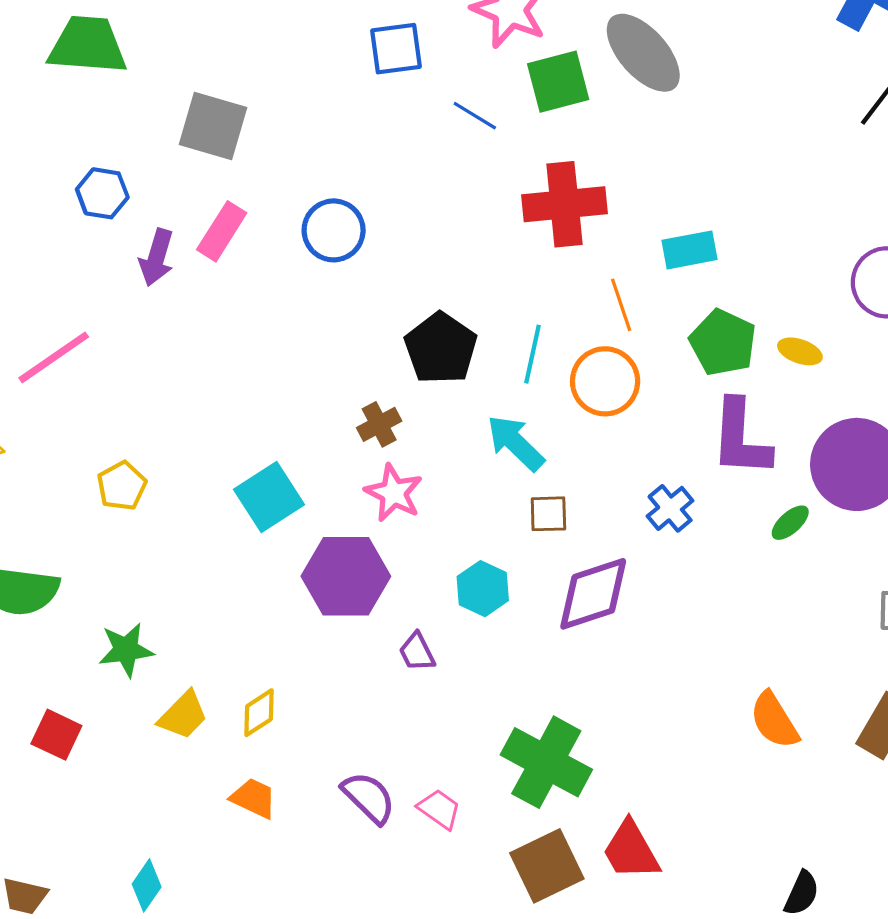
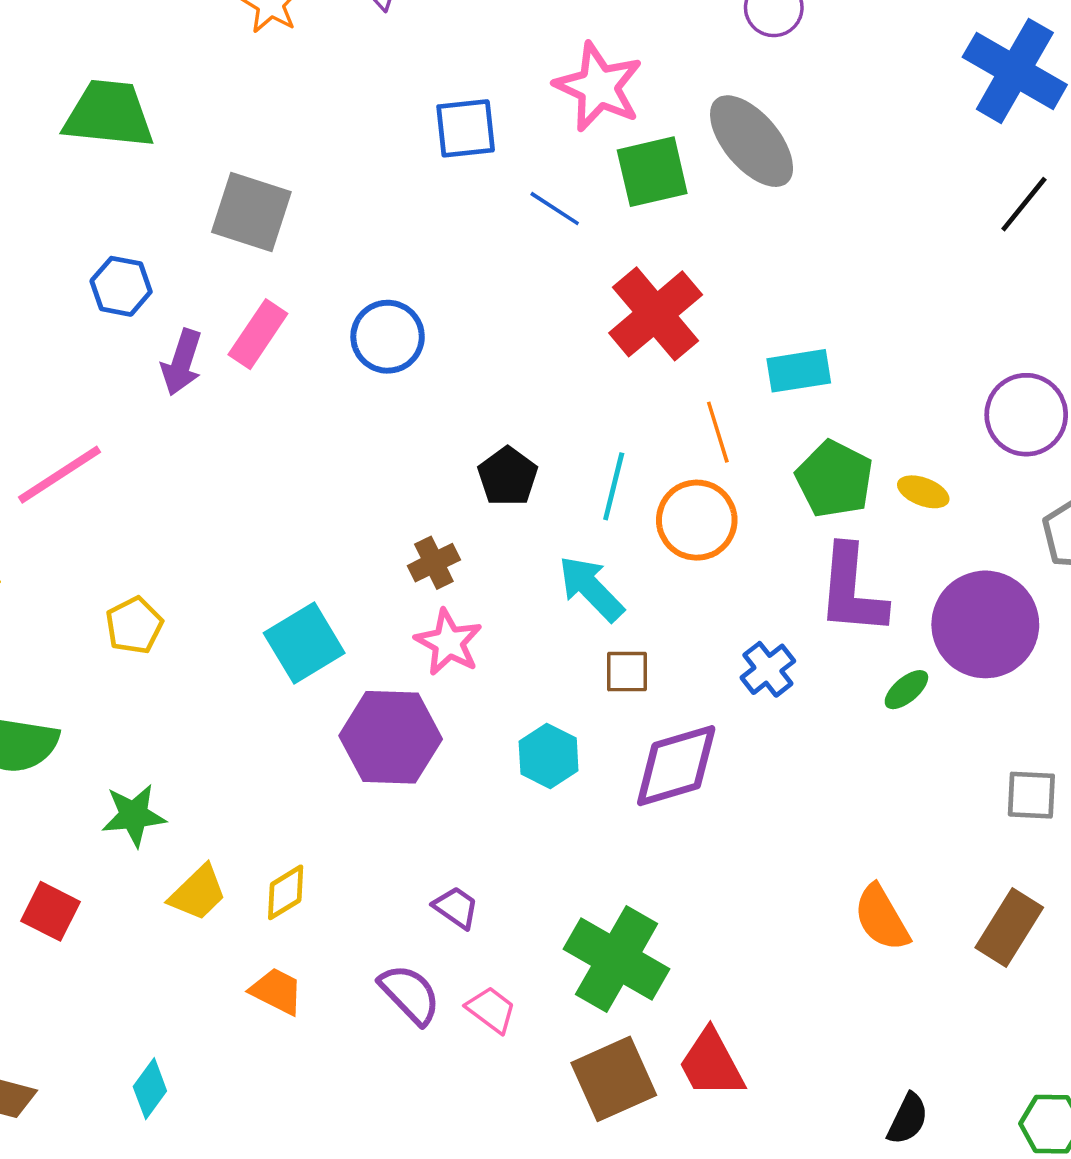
red cross: (564, 204) -> (656, 314), turned -36
black pentagon: (441, 348) -> (508, 477), size x0.7
purple trapezoid: (417, 652) -> (456, 908), moved, turned 150

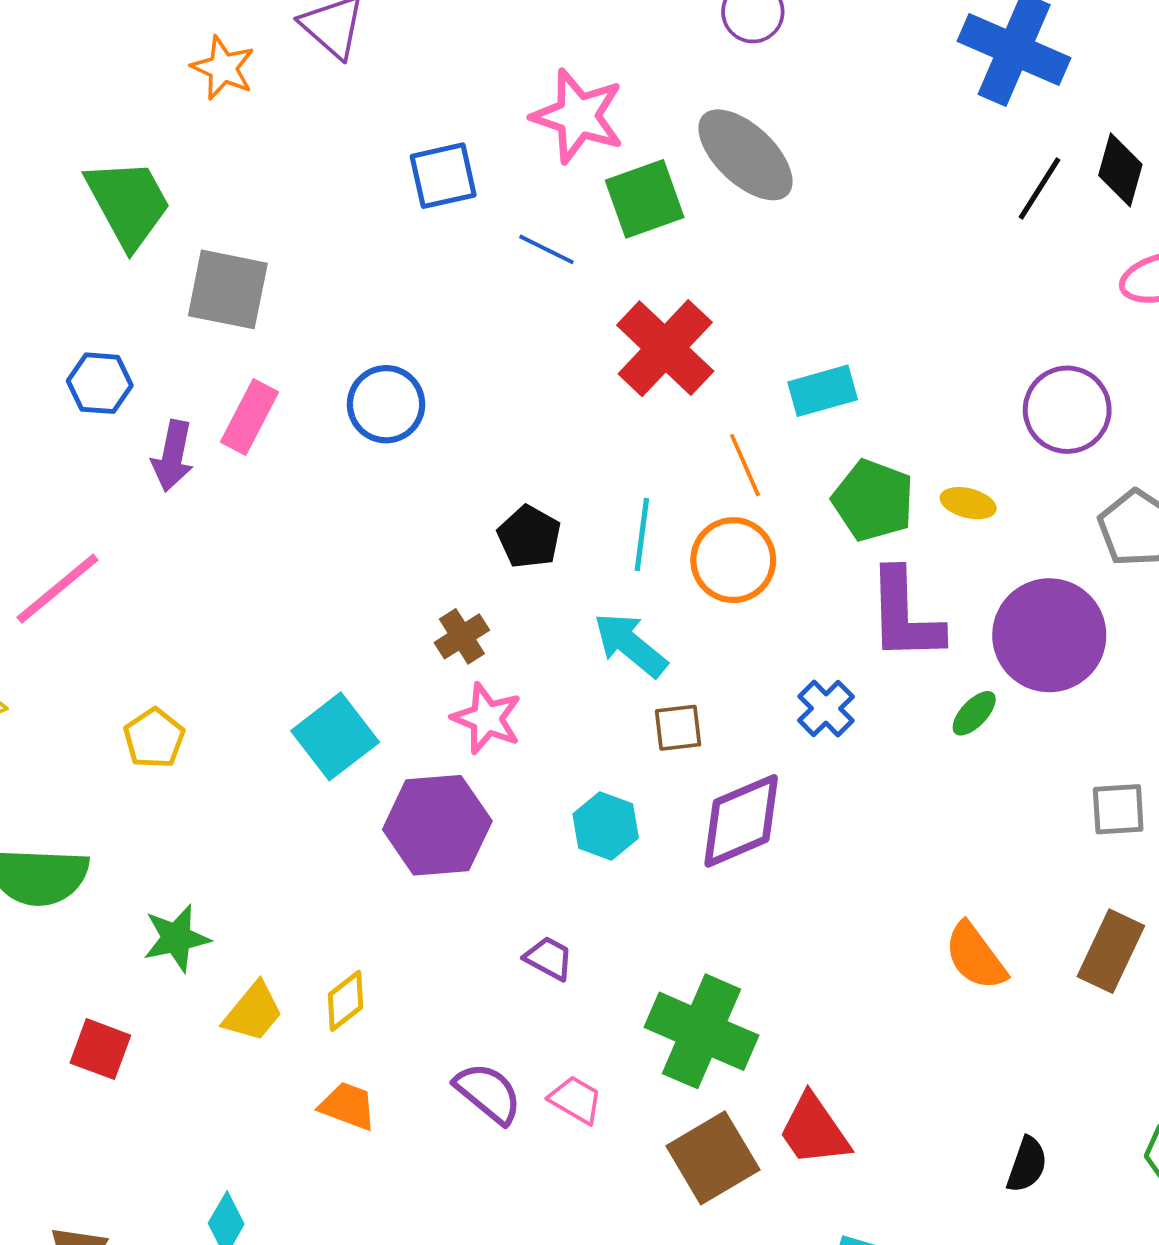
green trapezoid: (109, 114) -> (128, 203), moved, turned 62
purple trapezoid: (456, 908) -> (549, 958), moved

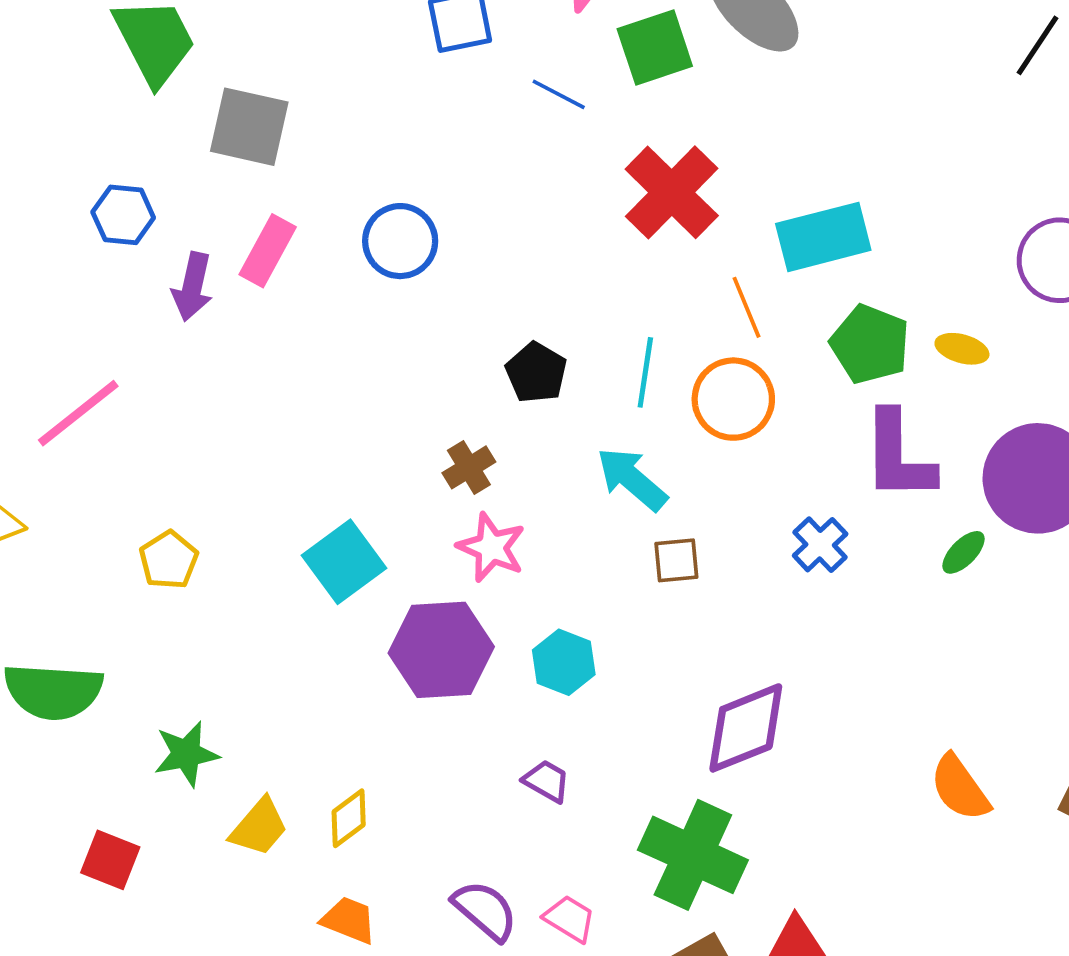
cyan rectangle: (823, 391) -> (823, 237), size x1.4
purple diamond: (741, 821) -> (746, 728), moved
cyan hexagon: (606, 826) -> (564, 662), moved

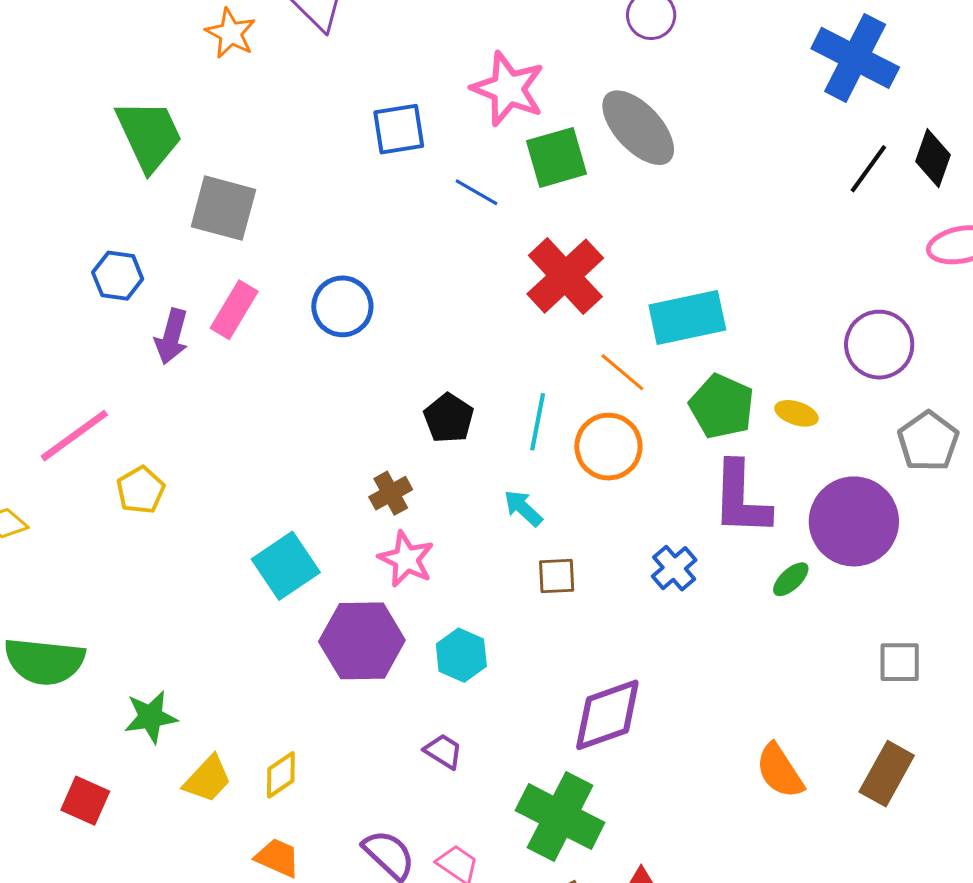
orange line: (747, 307) -> (622, 372), turned -30
cyan arrow: (632, 479) -> (523, 508), size x0.7
yellow pentagon: (169, 560) -> (141, 490), moved

